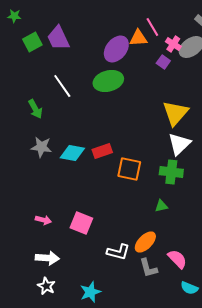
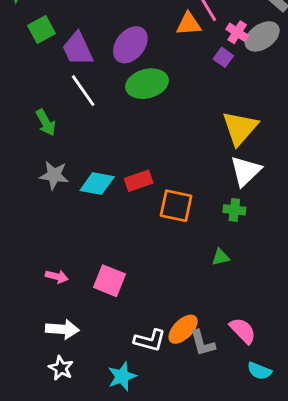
purple trapezoid: (58, 38) -> (78, 49), moved
purple ellipse: (116, 49) -> (130, 45), moved
green cross: (171, 172) -> (234, 210), size x0.7
orange ellipse: (145, 242) -> (183, 329), moved
white L-shape: (118, 252) -> (150, 340), moved

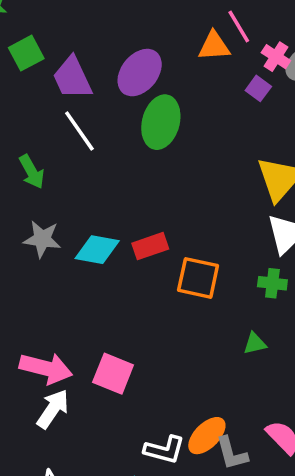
green ellipse: (147, 84) -> (161, 122), turned -60
pink arrow: (57, 276) -> (46, 368), size x1.8
white arrow: (62, 329) -> (53, 409), moved, turned -60

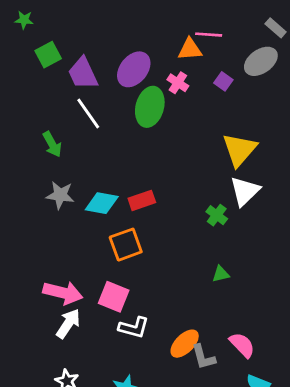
pink line: (239, 26) -> (209, 35), turned -55
pink cross: (276, 57) -> (178, 83), moved
orange square: (198, 278) -> (126, 245), moved, turned -32
green cross: (272, 283) -> (217, 215), moved, turned 30
white L-shape: (164, 450) -> (134, 328), moved

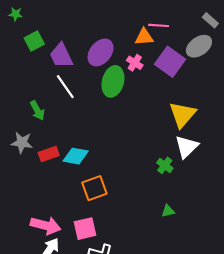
purple square: (223, 81) -> (170, 62), size x2.0
gray star: (60, 195) -> (22, 143), moved
red rectangle: (142, 200) -> (49, 154), moved
pink square: (114, 297) -> (85, 229), turned -35

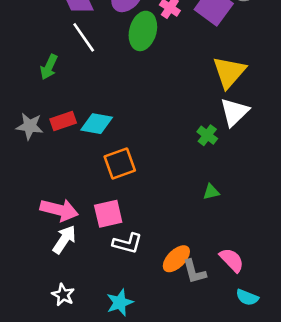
green arrow: (37, 110) -> (49, 67), turned 54
gray star: (22, 143) -> (30, 126), moved

